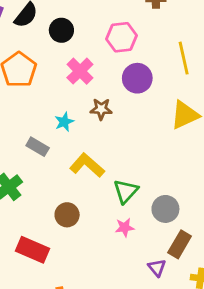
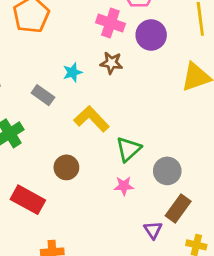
pink cross: (80, 71) -> (110, 23), moved, turned -32

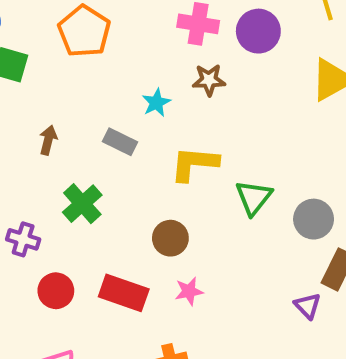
yellow L-shape: (92, 119) -> (194, 164), turned -32
pink star: (124, 186) -> (189, 291), moved

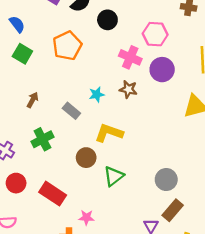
green triangle: (254, 198) -> (114, 176), moved
brown circle: (170, 238) -> (86, 158), moved
pink star: (189, 291) -> (86, 218), moved

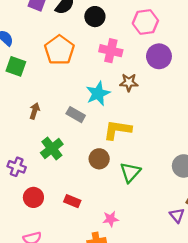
pink cross: (130, 57) -> (111, 51), moved
cyan star: (97, 94) -> (98, 93), size x1.5
red rectangle: (53, 194) -> (72, 201), size x0.6

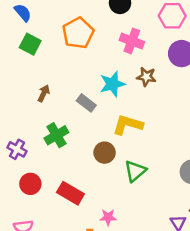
red rectangle: (72, 201) -> (70, 193), size x1.5

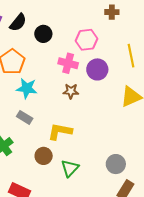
pink cross: (132, 41) -> (68, 63), moved
cyan star: (112, 84) -> (27, 88), moved, turned 30

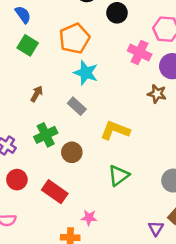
brown star: (71, 91) -> (157, 94), moved
brown circle: (44, 156) -> (72, 152), moved

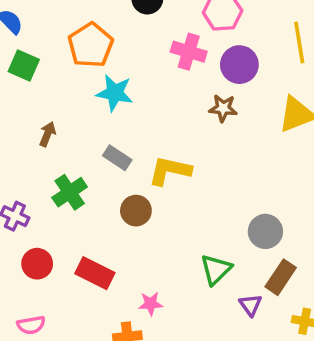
gray rectangle: (77, 106) -> (117, 158), moved
brown circle: (72, 152) -> (136, 211), moved
green triangle: (119, 175) -> (216, 269), moved

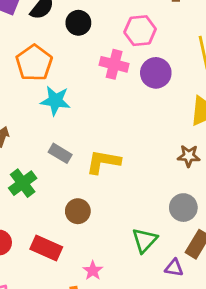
brown star: (223, 108) -> (189, 156), moved
brown circle: (136, 211) -> (78, 211), moved
pink star: (151, 304) -> (93, 271), turned -30
purple triangle: (250, 305) -> (174, 268), turned -42

